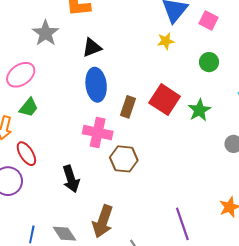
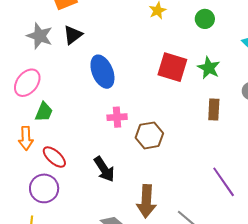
black triangle: (92, 48) -> (73, 35), moved
brown rectangle: (128, 107) -> (214, 110), moved
pink cross: (98, 133) -> (117, 117), size x0.7

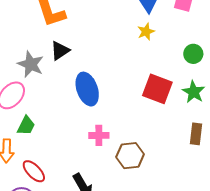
green circle: (205, 19) -> (193, 54), moved
gray star: (40, 36) -> (31, 64), moved

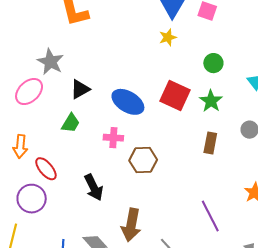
black triangle: (60, 51) -> (80, 89), moved
blue ellipse: (87, 89) -> (128, 102), moved, turned -44
green trapezoid: (26, 126) -> (71, 123), moved

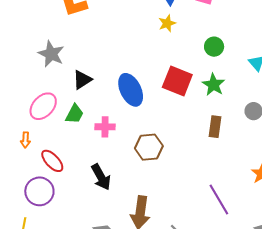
pink ellipse: (29, 91) -> (43, 106), moved
blue ellipse: (128, 102) -> (131, 90), turned 36
pink cross: (113, 138) -> (105, 127), moved
orange arrow: (20, 146) -> (25, 140), size x0.7

